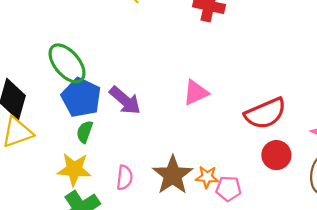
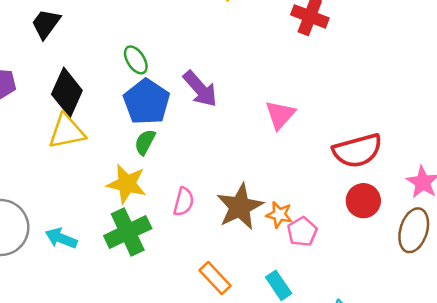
green ellipse: (67, 63) -> (136, 60), size x0.6
pink triangle: (196, 92) -> (280, 115), turned -32
purple arrow: (125, 100) -> (200, 89), moved
pink pentagon: (228, 189) -> (302, 232), turned 30

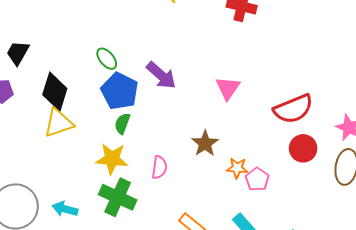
black trapezoid: (46, 24) -> (18, 53), moved
brown star: (240, 207) -> (205, 143), moved, size x0.7
green cross: (128, 232) -> (118, 197), turned -33

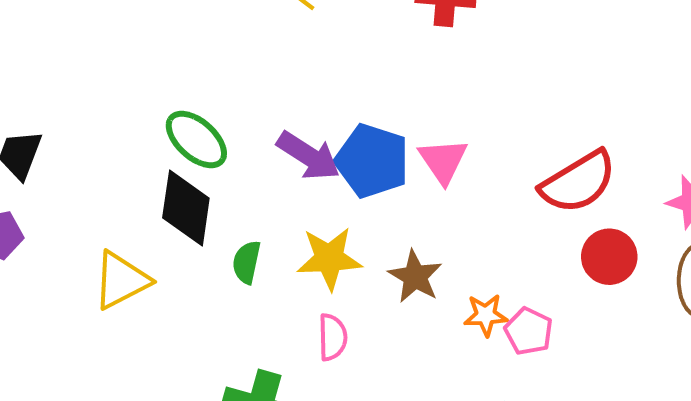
green ellipse: (107, 59) -> (196, 139), size x1.4
blue pentagon: (120, 91) -> (372, 161), moved
black diamond: (55, 92) -> (186, 208), moved
yellow star: (112, 159) -> (329, 258), moved

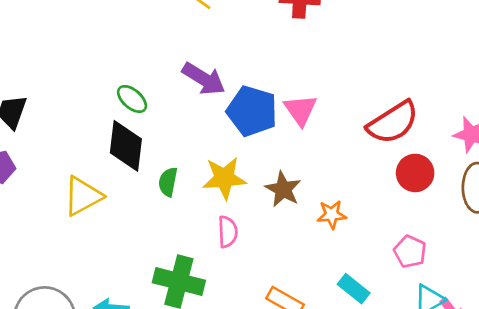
green ellipse: (196, 139) -> (132, 99), size x0.7
purple arrow: (308, 156) -> (204, 79), moved
pink pentagon: (529, 331) -> (410, 252), moved

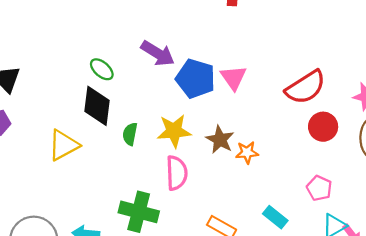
orange star: (332, 215) -> (247, 152), moved
pink semicircle: (228, 232) -> (177, 173), size x1.4

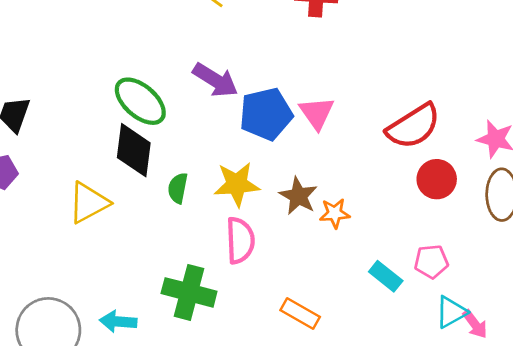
green ellipse: (102, 69) -> (140, 101), size x1.6
blue pentagon: (196, 79) -> (266, 114), turned -30
pink pentagon: (319, 188) -> (431, 262), turned -30
cyan rectangle: (275, 217) -> (386, 276), moved

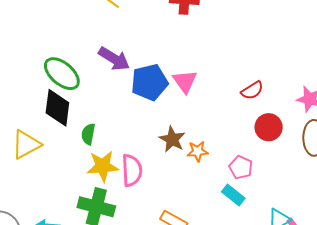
red semicircle: (413, 126) -> (252, 90), size x0.6
yellow star: (237, 184) -> (103, 166), moved
pink pentagon: (431, 262) -> (241, 167), moved, turned 30

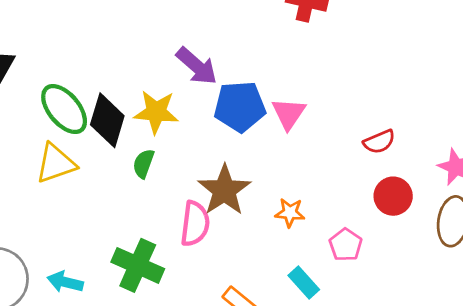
green ellipse: (62, 74) -> (64, 109), moved
brown star: (172, 139) -> (224, 190), moved, size x1.4
yellow star: (103, 166) -> (156, 112), moved
cyan rectangle: (233, 195) -> (304, 282), moved

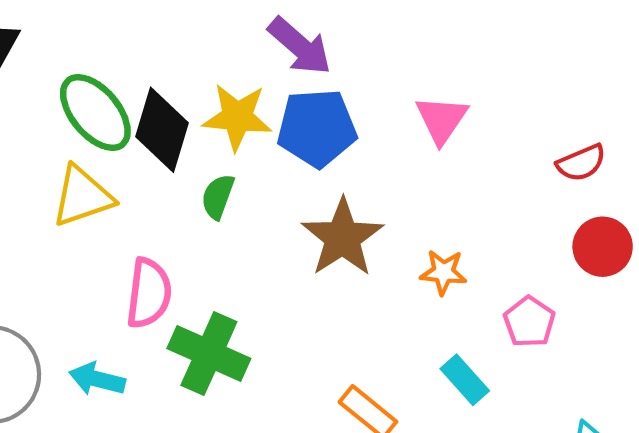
blue pentagon: (240, 107) -> (317, 128), moved
pink semicircle: (195, 224) -> (149, 293), moved

